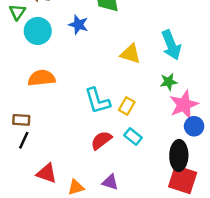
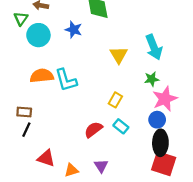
yellow triangle: (131, 54) -> (119, 55), turned 42
cyan L-shape: (97, 101) -> (66, 80), moved
blue circle: (194, 126) -> (157, 120), moved
purple triangle: (110, 182) -> (101, 166), turned 40

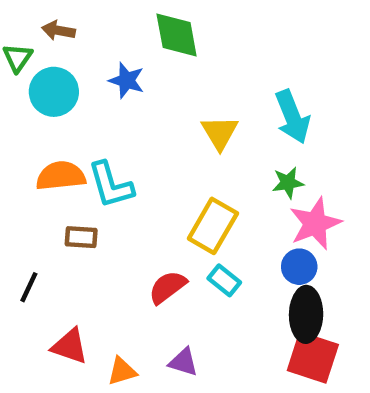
yellow rectangle: (115, 100) -> (213, 226), size x1.6
brown rectangle: (24, 112) -> (81, 237), moved
purple triangle: (101, 166) -> (183, 362), turned -40

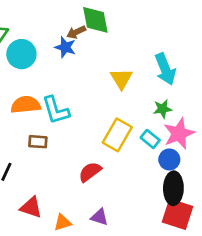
brown arrow: (58, 30) -> (76, 32), moved, turned -36
cyan rectangle: (224, 280) -> (150, 139), moved

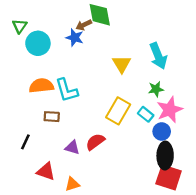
purple triangle: (99, 217) -> (72, 148), moved

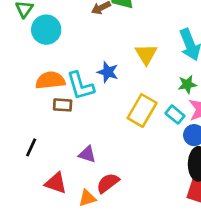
blue star: (75, 38) -> (108, 72), moved
brown rectangle: (52, 117) -> (63, 105), moved
red semicircle: (95, 142) -> (108, 183), moved

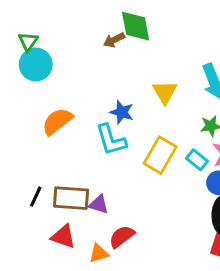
cyan circle: (46, 30) -> (36, 65), moved
orange semicircle: (50, 80) -> (57, 121), turned -32
cyan L-shape: (80, 86) -> (111, 140), moved
brown rectangle: (63, 105) -> (71, 198), moved, size x1.6

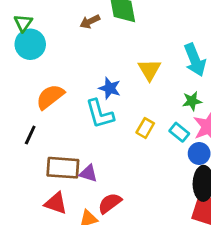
brown arrow: (114, 40) -> (90, 22), moved
yellow rectangle: (160, 155) -> (145, 128), size x0.6
black line: (36, 197) -> (30, 135), moved

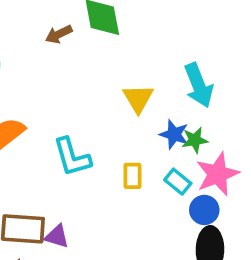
blue star: (110, 88) -> (174, 134), moved
yellow rectangle: (145, 128) -> (132, 176), turned -30

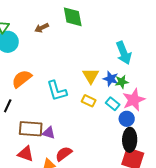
brown arrow: (59, 34) -> (42, 28), moved
yellow triangle: (138, 98) -> (91, 76), moved
yellow rectangle: (132, 176) -> (89, 101), turned -64

